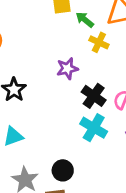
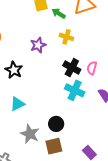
yellow cross: (99, 42) -> (66, 37), moved
purple star: (67, 69) -> (38, 45), moved

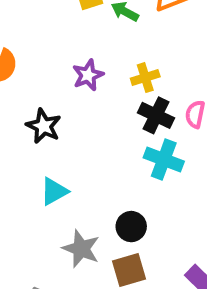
yellow cross: (66, 37) -> (145, 78), moved, turned -32

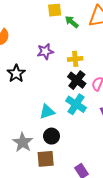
cyan triangle: (54, 191) -> (47, 112), moved

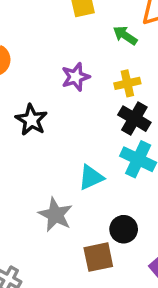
green arrow: (72, 22) -> (125, 35), moved
black circle: (52, 136) -> (124, 229), moved
gray star: (23, 142) -> (55, 215), moved

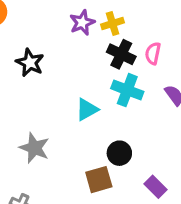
purple star: (76, 77) -> (82, 23), moved
gray star: (55, 215) -> (34, 148), moved

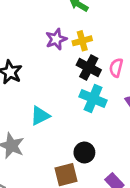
cyan triangle: (87, 110) -> (40, 116), moved

